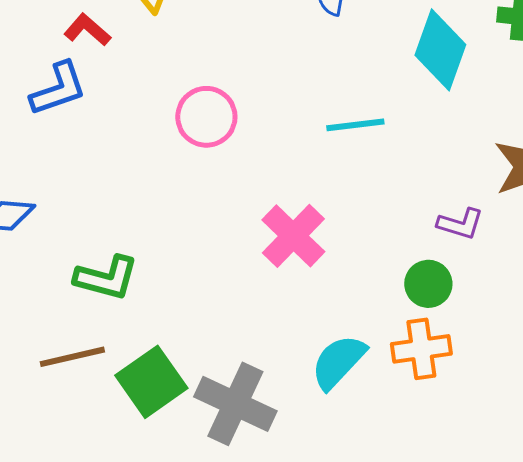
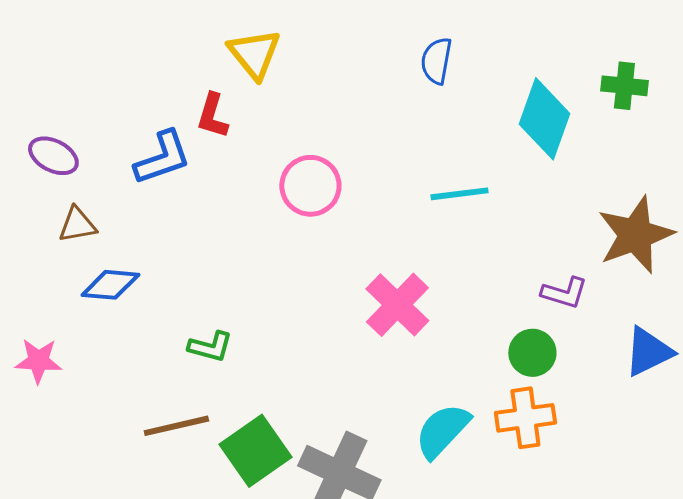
red L-shape: (87, 30) -> (212, 116), moved, turned -114
green L-shape: (106, 278) -> (210, 347), size x0.7

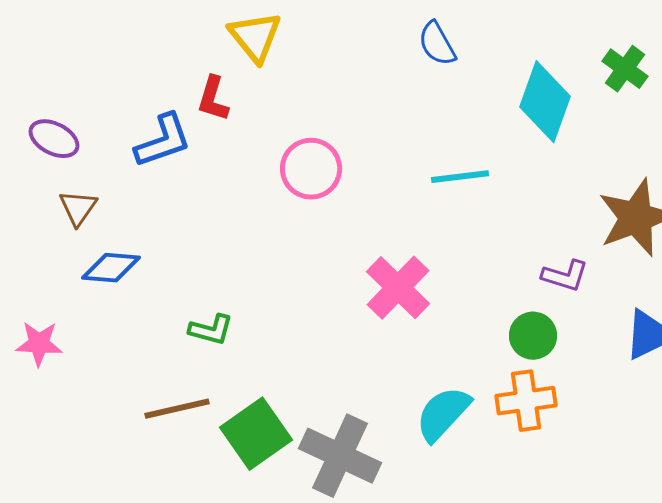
blue semicircle: (436, 61) -> (437, 44), turned -39
green cross: (624, 86) -> (625, 69), turned 30
brown triangle: (77, 225) -> (78, 208), turned -45

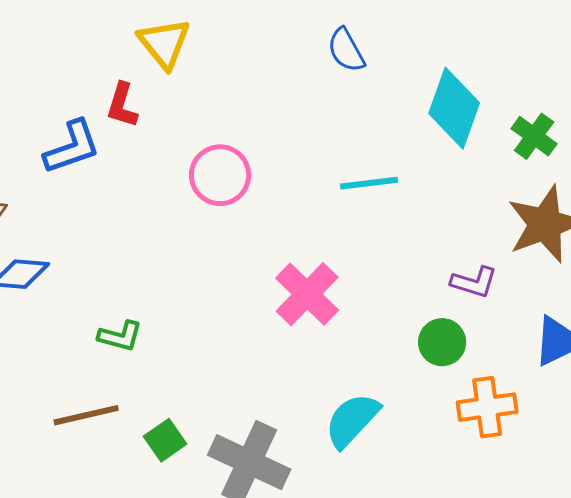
green cross: (625, 69) -> (534, 136), moved
orange cross: (526, 401) -> (487, 407), moved
green square: (256, 434) -> (165, 440), size x0.6

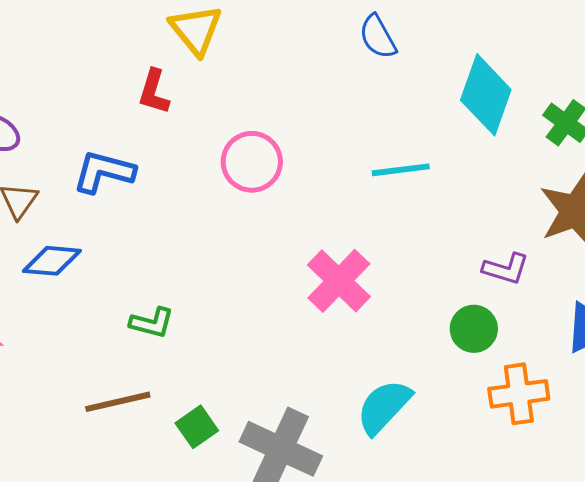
blue L-shape: (72, 147) -> (104, 172), moved, turned -146

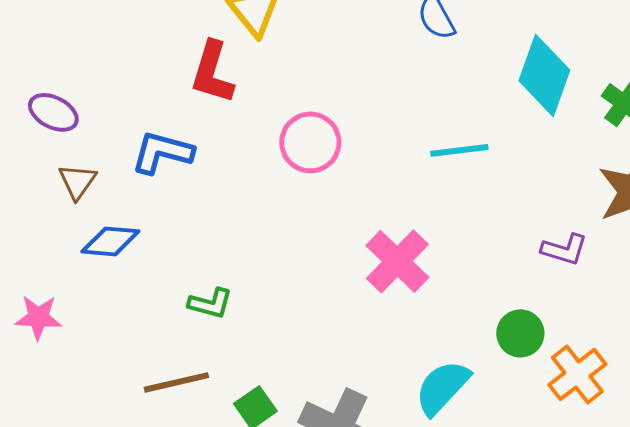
red L-shape: (154, 92) -> (212, 72), size x1.4
green circle: (474, 329) -> (520, 333), moved
orange cross: (519, 394) -> (577, 374), turned -30

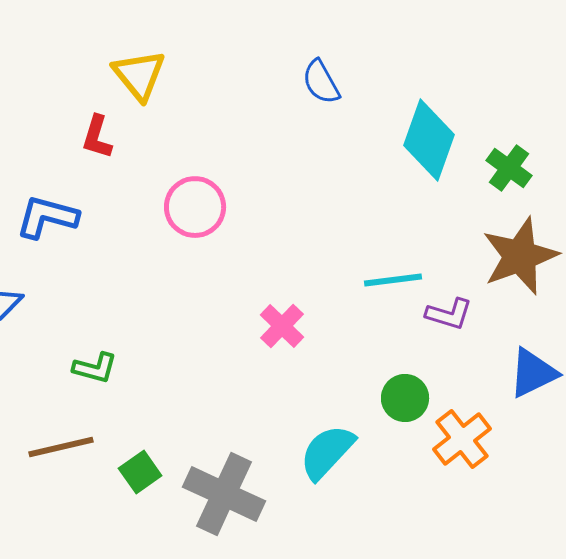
red L-shape: (212, 72) -> (97, 137), size x0.7
cyan line: (459, 150) -> (393, 280), moved
pink cross: (397, 261) -> (282, 326), size x0.7

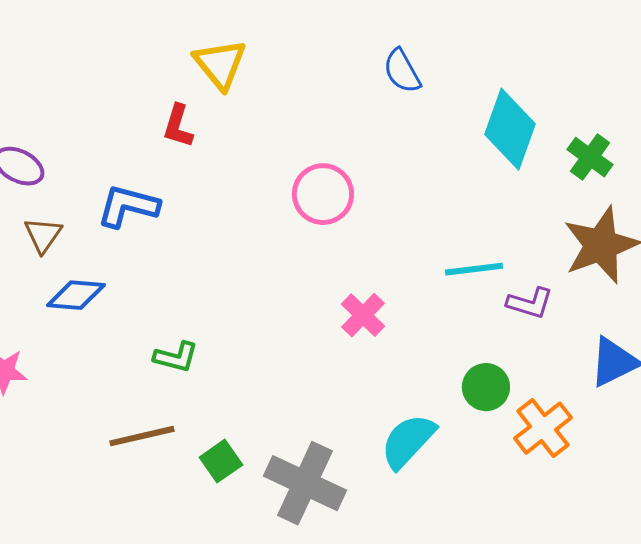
pink circle: (195, 207) -> (323, 194), moved

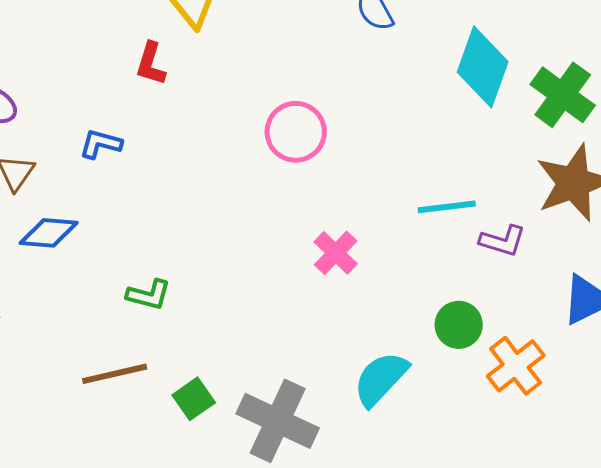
green cross: (590, 157) -> (563, 95), size x1.4
blue L-shape: (128, 206) -> (101, 144), size x0.7

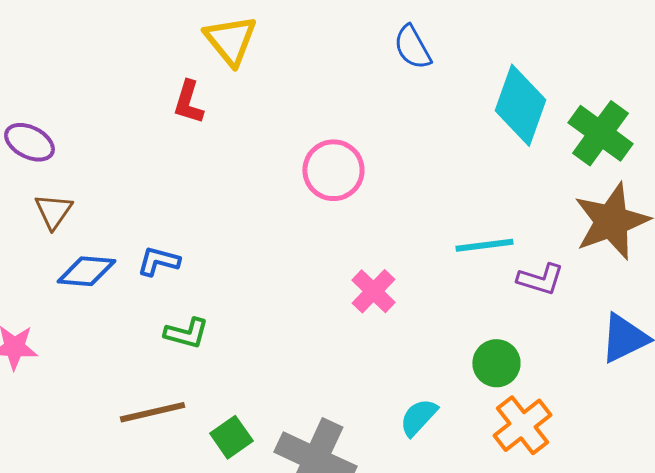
blue L-shape: (101, 144) -> (158, 261), moved
orange cross: (516, 366) -> (522, 425), moved
cyan semicircle: (381, 379) -> (418, 417), size x0.7

